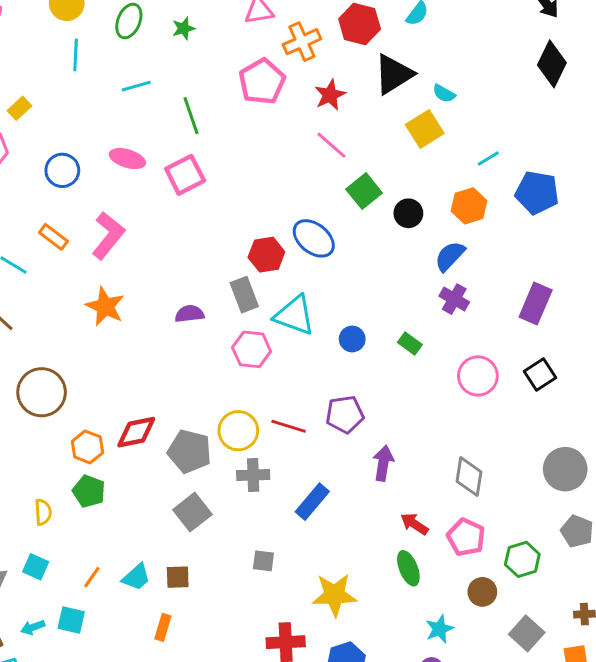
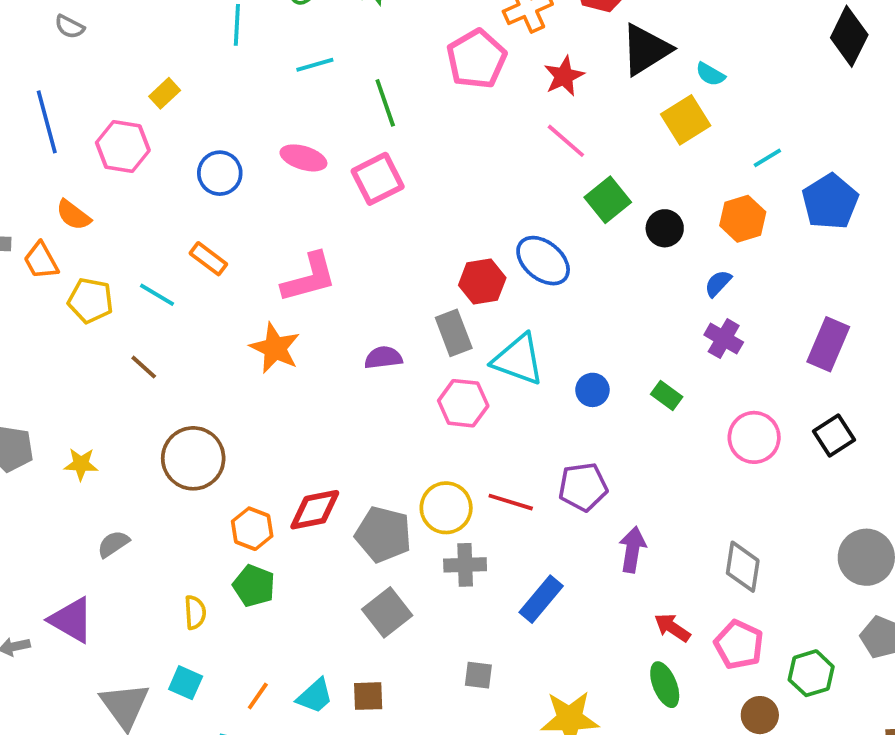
blue pentagon: (537, 193) -> (830, 202), turned 30
pink L-shape: (108, 235) -> (309, 278), moved, turned 36
blue semicircle: (450, 256) -> (718, 283), size x0.7

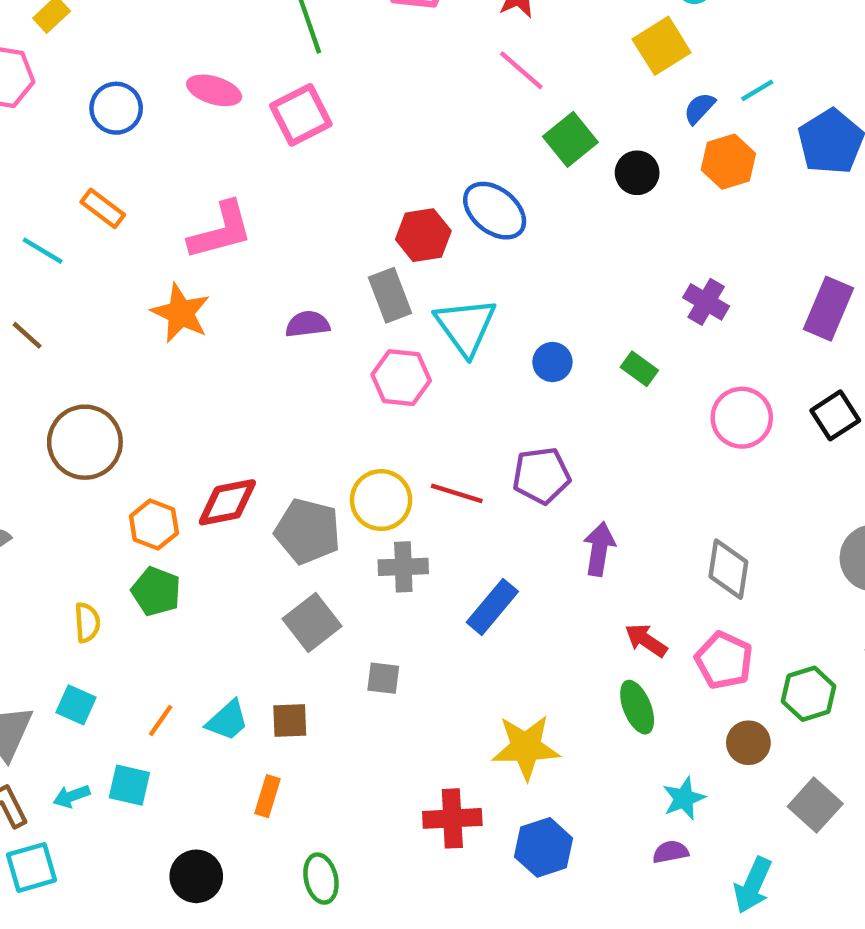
blue semicircle: (718, 283) -> (699, 108), moved
cyan triangle: (518, 359) -> (466, 326), turned 34
gray square: (478, 675) -> (383, 678), moved

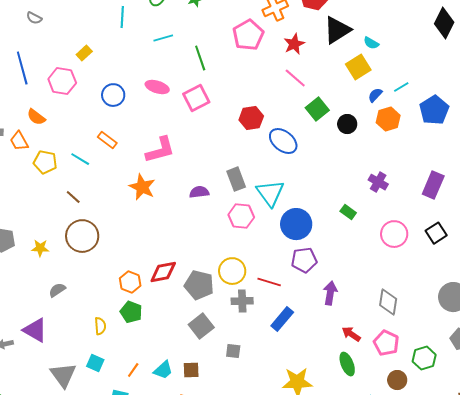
red hexagon: (423, 235) -> (251, 118), moved
blue circle: (552, 362) -> (296, 224), moved, size x1.8
brown circle: (85, 442) -> (82, 236), moved
red line: (457, 493) -> (269, 282), moved

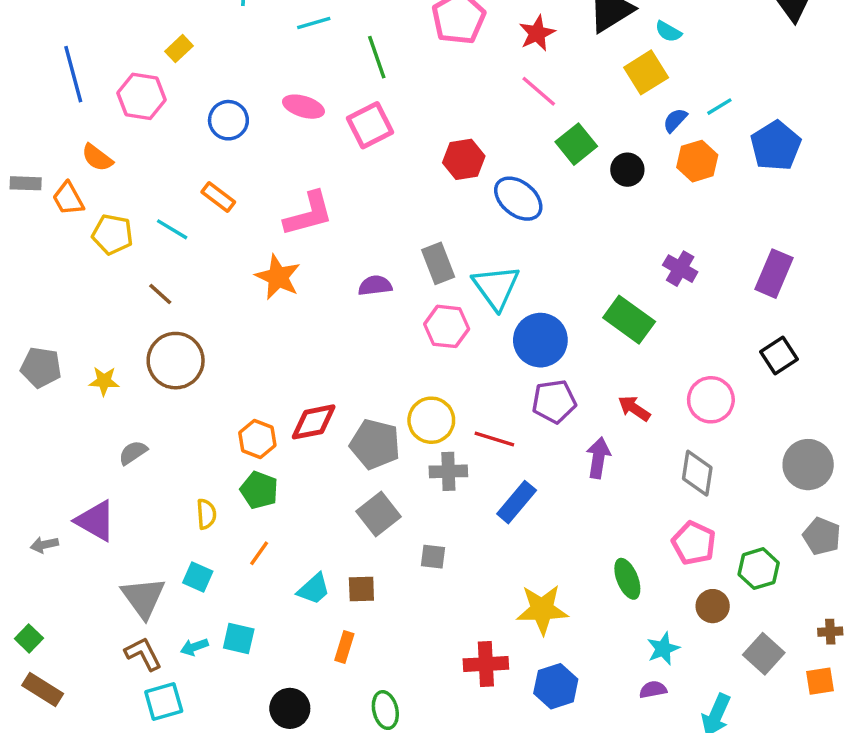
green rectangle: (348, 212) -> (629, 320), size x1.8
pink circle: (394, 234) -> (711, 400), moved
red arrow: (351, 334) -> (634, 408), moved
orange line: (133, 370) -> (259, 553), moved

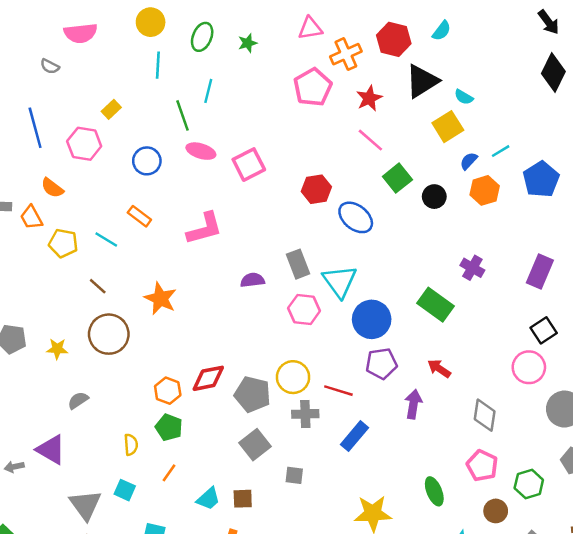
cyan line: (314, 23) -> (208, 91), turned -60
green line: (377, 57) -> (182, 115), moved
orange star: (278, 277) -> (160, 298), moved
pink circle: (711, 400) -> (529, 367), moved

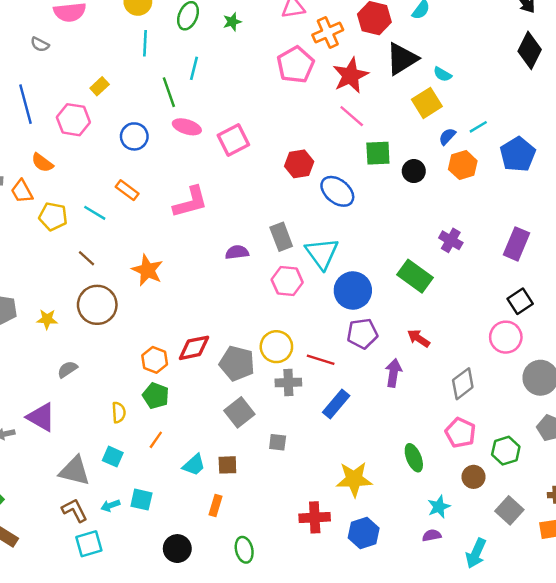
red star: (369, 98) -> (350, 75), size x1.4
green square: (397, 178) -> (378, 153), turned 36
gray diamond: (485, 415) -> (463, 384), turned 44
gray triangle: (85, 505) -> (75, 471), turned -40

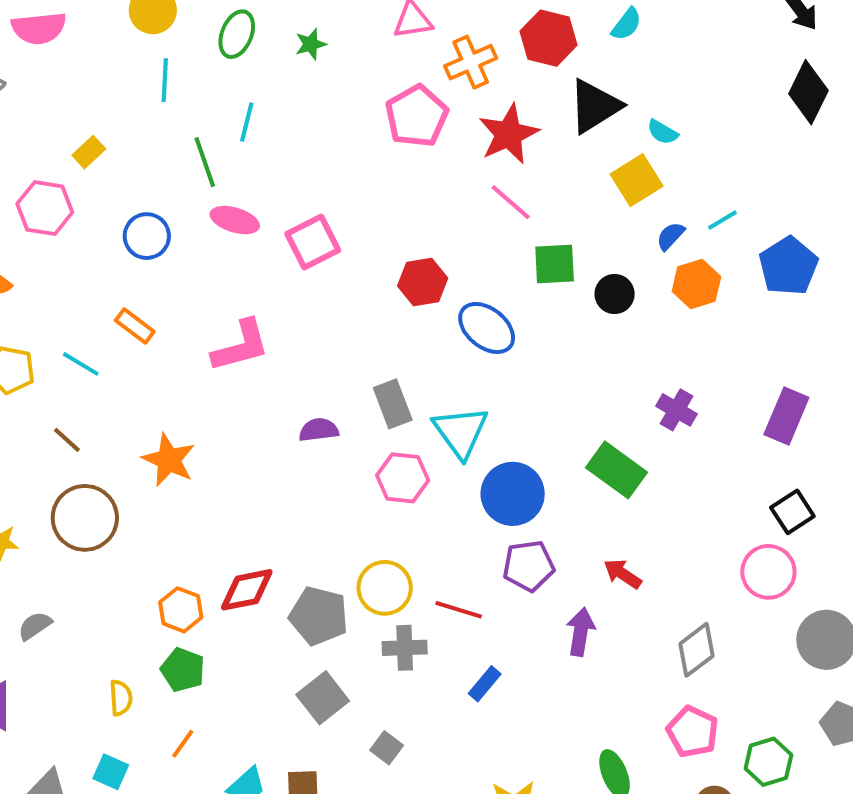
blue rectangle: (336, 404) -> (485, 684), size x0.7
gray square: (278, 442) -> (387, 748), turned 30

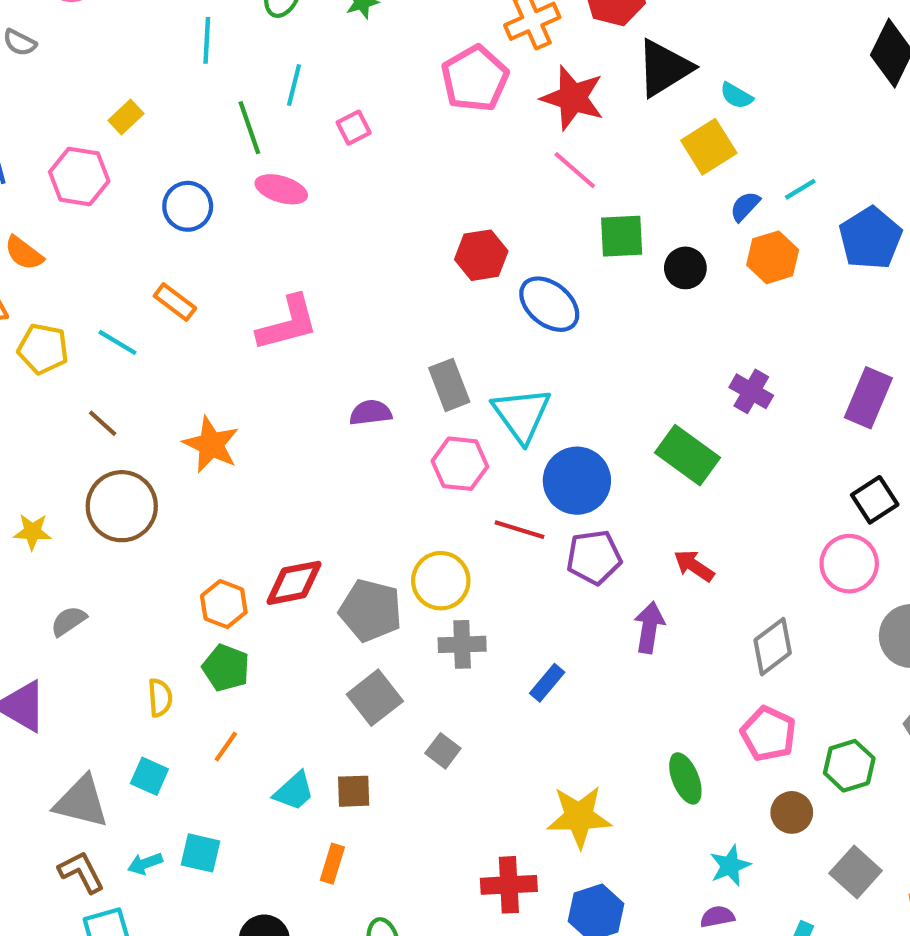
red star: (509, 134) -> (573, 98), turned -30
pink square: (313, 242) -> (354, 128), moved, size x0.6
red line: (459, 610) -> (519, 530), moved

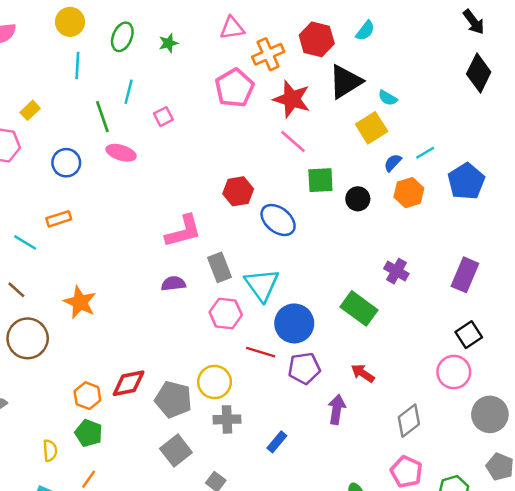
orange rectangle: (175, 302) -> (59, 219), turned -55
pink L-shape: (288, 323) -> (183, 231), moved

